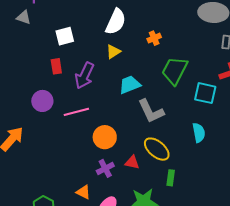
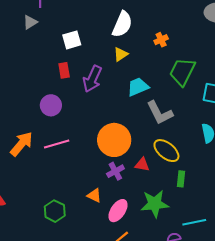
gray triangle: (24, 17) -> (30, 22), turned -49
pink line: (76, 112) -> (57, 144), moved
orange circle: (105, 137) -> (114, 140), size x1.4

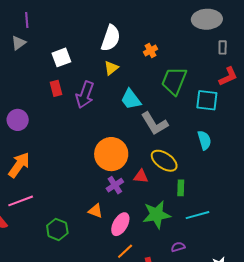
cyan trapezoid: (138, 87) -> (131, 99), turned -100
purple circle: (51, 105) -> (18, 120), moved
pink line: (57, 144) -> (21, 201), moved
cyan line: (194, 222) -> (197, 215), moved

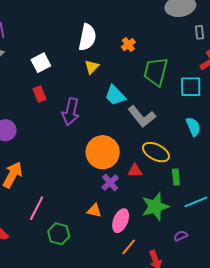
purple arrow: (85, 95) -> (71, 112), moved
pink line: (21, 201) -> (37, 208), moved, turned -35

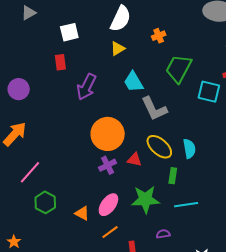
cyan semicircle: (193, 127) -> (189, 149), moved
orange triangle: (94, 211) -> (82, 213), moved

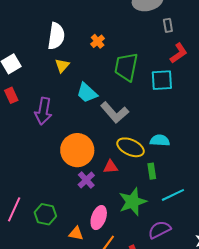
cyan semicircle: (189, 149) -> (160, 140), turned -60
green hexagon: (45, 202) -> (45, 214), moved
purple semicircle: (163, 234) -> (160, 230), size x1.6

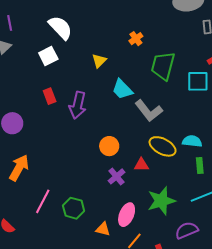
white semicircle: (56, 36) -> (60, 28), moved, turned -56
red rectangle: (11, 95) -> (50, 96), moved
orange circle: (77, 150) -> (109, 146), size x0.6
green rectangle: (152, 171) -> (200, 166), moved

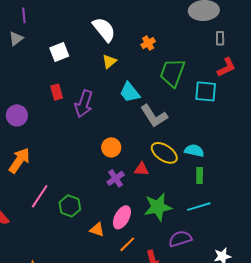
white semicircle: (60, 28) -> (104, 30), moved

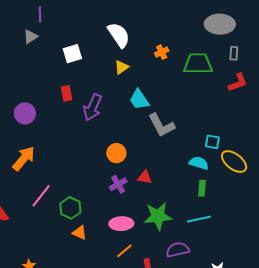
green trapezoid: (172, 73) -> (198, 64), moved, turned 64
cyan square: (206, 91) -> (212, 142), moved, size x0.7
yellow ellipse: (164, 153) -> (234, 162), moved
pink ellipse: (122, 217) -> (121, 224), turned 55
orange triangle: (97, 230) -> (80, 233), moved

